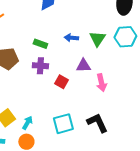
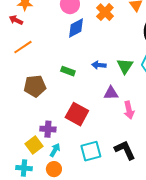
purple cross: (40, 66) -> (48, 129), moved
red square: (61, 82) -> (77, 114), moved, size x1.6

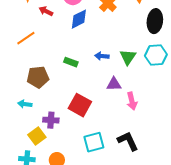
red arrow: (16, 20) -> (46, 11), moved
cyan arrow: (55, 150) -> (25, 104), moved, turned -112

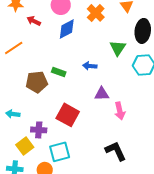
green triangle: (128, 57) -> (118, 48), moved
brown pentagon: (38, 77) -> (37, 82), moved
cyan square: (94, 142) -> (60, 152), moved

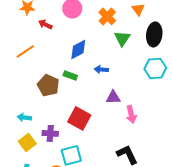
blue diamond: (67, 29) -> (78, 49), moved
green triangle: (118, 48) -> (122, 38), moved
brown pentagon: (37, 82) -> (48, 85), turned 30
yellow square: (25, 146) -> (27, 142), moved

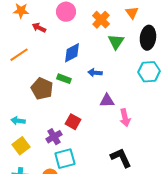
red square: (79, 118) -> (73, 122), size x0.7
purple cross: (50, 133) -> (54, 137), moved, turned -35

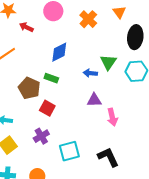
green triangle: (116, 42) -> (108, 62), moved
blue arrow: (95, 73) -> (90, 73), moved
red square: (73, 122) -> (47, 108), moved
cyan square: (65, 159) -> (69, 151), moved

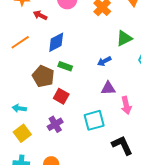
blue diamond: (59, 52) -> (56, 42), moved
green triangle: (108, 62) -> (124, 38), moved, turned 30
blue arrow: (90, 73) -> (104, 61), turned -32
cyan square: (69, 151) -> (94, 120), moved

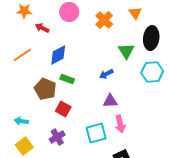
green triangle: (124, 38) -> (126, 51), turned -36
pink arrow: (126, 105) -> (120, 124), moved

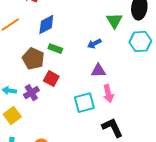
purple cross: (57, 137) -> (31, 93), moved

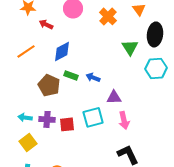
blue arrow: (94, 44) -> (93, 77), moved, turned 48
red square: (51, 79) -> (67, 124), moved, turned -35
purple cross: (31, 93) -> (47, 119), turned 35
cyan square: (84, 103) -> (93, 117), moved

